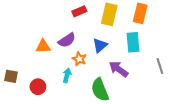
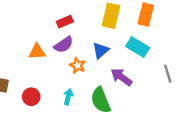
red rectangle: (79, 11) -> (65, 22), moved
cyan rectangle: (133, 42) -> (138, 47), turned -54
cyan arrow: (67, 75) -> (68, 97), moved

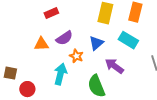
red rectangle: (65, 22) -> (51, 13), moved
red circle: (31, 97) -> (27, 89), moved
cyan arrow: (68, 97) -> (60, 74), moved, size x1.5

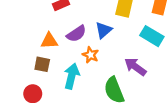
blue triangle: (96, 43) -> (103, 30), moved
brown square: (10, 73) -> (42, 64), moved

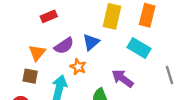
orange triangle: (49, 41) -> (37, 53), turned -48

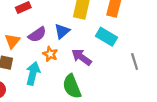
purple arrow: (123, 78) -> (82, 57), moved

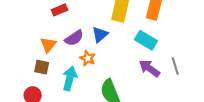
purple arrow: (82, 57) -> (149, 68), moved

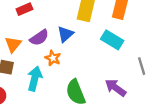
purple arrow: (149, 68) -> (115, 88), moved

